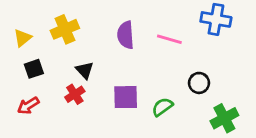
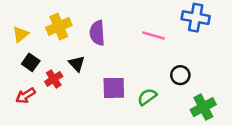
purple semicircle: (126, 35) -> (97, 33), moved
black square: (34, 69) -> (31, 62), turned -36
red cross: (75, 94) -> (54, 79), moved

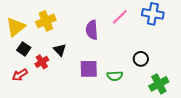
purple semicircle: (97, 33) -> (92, 30), moved
yellow triangle: (20, 34) -> (16, 27), size x1.5
pink line: (153, 35) -> (120, 17), moved, turned -60
green semicircle: (147, 97) -> (115, 76), turned -147

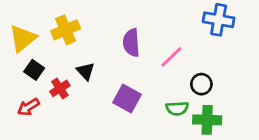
pink line: (120, 17) -> (171, 57), moved
purple square: (89, 69) -> (127, 98), turned 30
green semicircle: (115, 76) -> (177, 108), moved
green cross: (159, 84) -> (207, 120), moved, turned 30

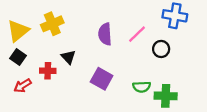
pink line: (171, 57) -> (137, 34), moved
black square: (34, 70) -> (18, 57), moved
black circle: (201, 84) -> (161, 49), moved
red cross: (60, 88) -> (48, 71), turned 35

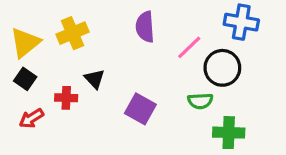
purple semicircle: (105, 34) -> (145, 27), moved
black circle: (161, 49) -> (222, 68), size x1.5
green semicircle: (142, 87) -> (200, 101), moved

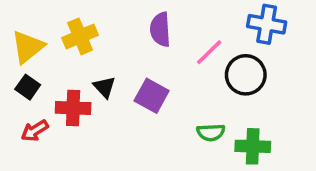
red cross: (66, 98) -> (73, 108), size x1.4
green semicircle: (200, 101) -> (211, 132), moved
purple square: (140, 109) -> (152, 96), moved

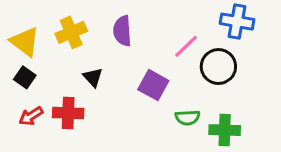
purple semicircle: (160, 29) -> (122, 31), moved
yellow triangle: (28, 47) -> (25, 42), turned -44
purple square: (152, 96) -> (153, 85), moved
red cross: (73, 108) -> (68, 113), moved

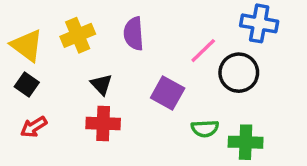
red cross: (68, 113) -> (103, 123), moved

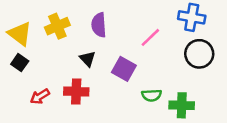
black circle: (239, 73) -> (199, 54), moved
black triangle: (101, 84) -> (88, 59), moved
red arrow: (34, 127) -> (40, 96), moved

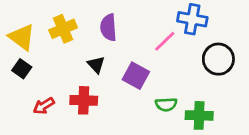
blue cross: (192, 17) -> (192, 19), moved

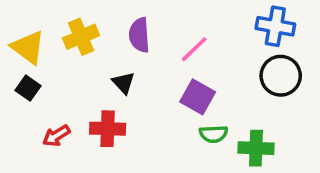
blue cross: (192, 19) -> (275, 26), moved
pink line: (165, 41) -> (194, 49), moved
purple square: (136, 76) -> (198, 97), moved

